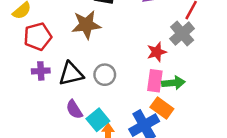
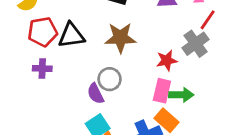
brown star: (86, 25) -> (120, 38), moved
black triangle: (71, 74) -> (71, 35), moved
purple semicircle: (74, 109) -> (96, 94), moved

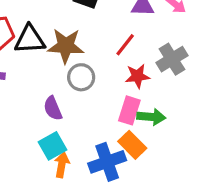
red line: (208, 20) -> (125, 45), moved
brown star: (120, 38) -> (66, 46), moved
gray circle: (110, 79) -> (81, 77), moved

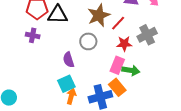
brown star: (66, 46) -> (99, 15), moved, turned -30

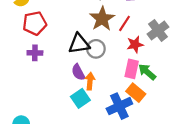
black triangle: (58, 15) -> (79, 44), moved
green arrow: (131, 70) -> (147, 72), turned -138
orange arrow: (71, 96) -> (90, 81), moved

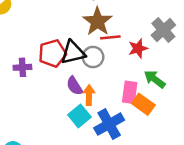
red pentagon: (35, 23) -> (52, 53), moved
red line: (125, 23) -> (110, 37), moved, turned 56
pink rectangle: (132, 69) -> (130, 92), moved
blue cross: (119, 106) -> (109, 124), moved

